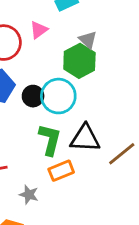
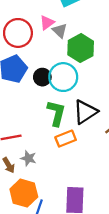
gray triangle: (88, 40) -> (60, 31), moved
black triangle: (85, 138) -> (85, 112), turned -36
gray star: (29, 195) -> (28, 158), moved

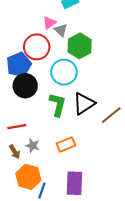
red circle: (18, 33) -> (37, 47), moved
black circle: (42, 77) -> (25, 86), moved, size x1.5
orange rectangle: (66, 139) -> (66, 144), moved

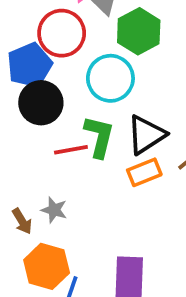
red line: (17, 127) -> (71, 150), moved
orange rectangle: (66, 144) -> (144, 172), moved

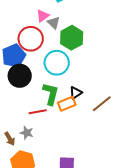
black triangle: (146, 135) -> (76, 93), size x0.6
red line: (71, 150) -> (38, 112), moved
orange rectangle: (144, 172) -> (67, 104), moved

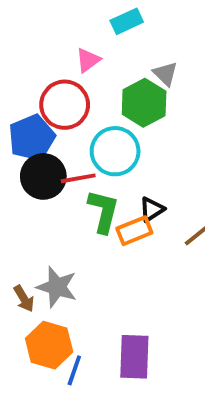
gray triangle: (54, 23) -> (165, 74), moved
red line: (38, 112) -> (78, 178), moved
gray star: (27, 133) -> (57, 287), size x1.5

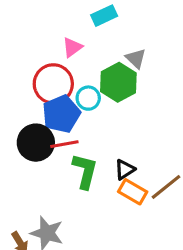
blue pentagon: (32, 138) -> (61, 114), moved
cyan circle: (115, 151) -> (88, 98), moved, size x0.6
orange rectangle: (134, 231) -> (133, 192), moved, turned 52

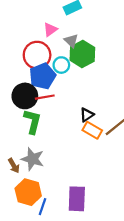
gray triangle: (136, 58) -> (71, 41), moved
green L-shape: (85, 171) -> (33, 121), moved

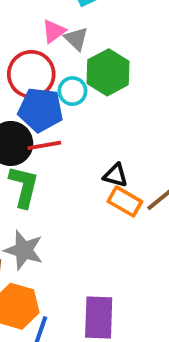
gray triangle: (71, 41) -> (76, 39), moved
blue pentagon: (43, 76) -> (41, 110), turned 30
black triangle: (87, 115) -> (115, 175), turned 48

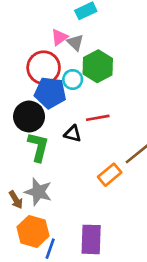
red line: (44, 145) -> (98, 118), moved
black triangle: (115, 175) -> (73, 134), moved
orange rectangle: (125, 201) -> (110, 175), moved, turned -70

